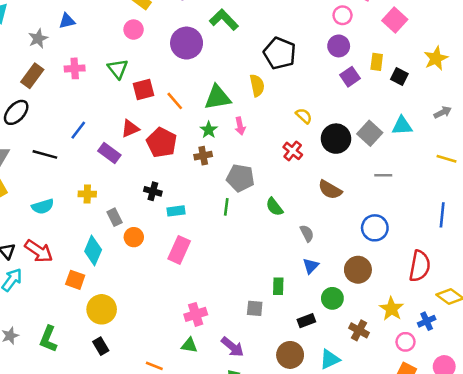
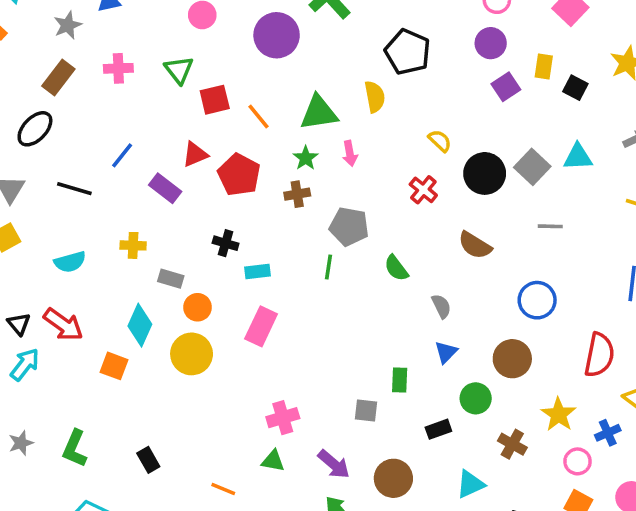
gray rectangle: (114, 217) -> (171, 279), turned -48
yellow circle: (102, 309) -> (192, 354), moved
brown circle: (290, 355) -> (393, 478), moved

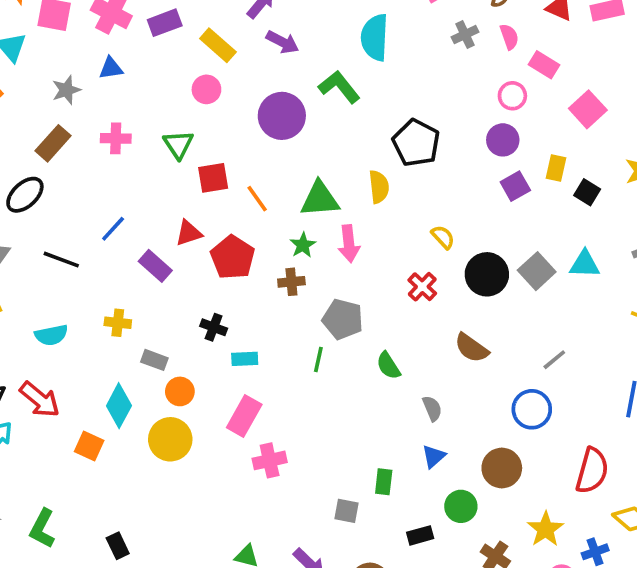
pink arrow: (350, 153) -> (349, 244), size x1.4
gray line: (550, 226) -> (554, 360), moved, turned -45
pink cross: (283, 418) -> (270, 460), moved

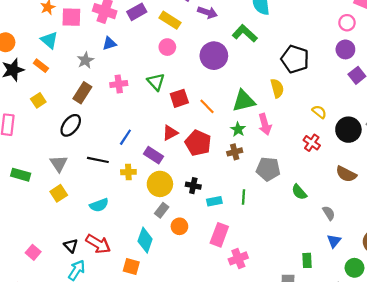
yellow cross: (118, 323) -> (128, 172), moved
green line: (318, 359) -> (244, 197), moved
gray rectangle: (154, 360) -> (162, 210), turned -64
yellow circle: (170, 439) -> (160, 184), moved

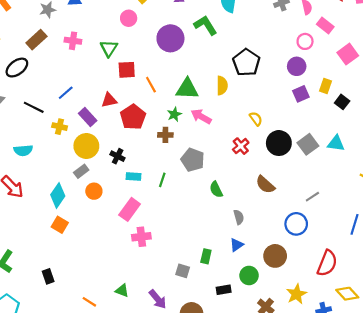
pink arrow: (265, 124) -> (201, 116), turned 120
orange square: (131, 267) -> (60, 225), moved

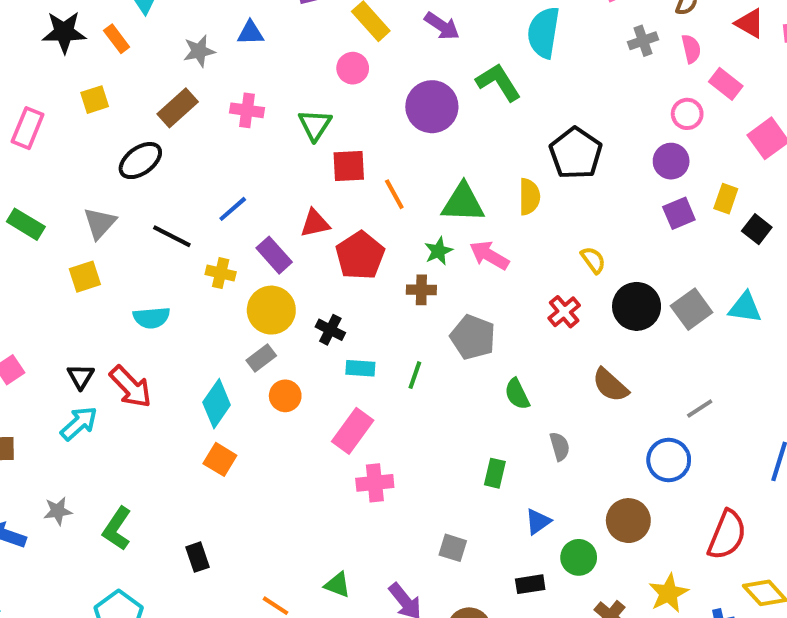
blue triangle: (236, 245) -> (538, 522), moved
green rectangle: (206, 256) -> (495, 473), moved

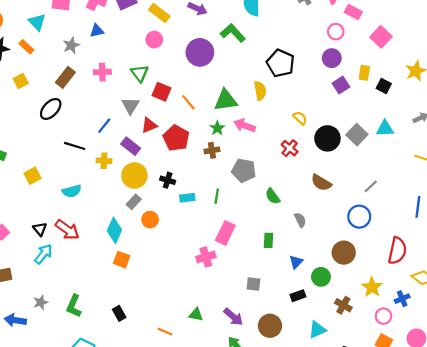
red square: (349, 166) -> (162, 92), turned 36
gray triangle: (100, 223) -> (131, 106), moved
pink rectangle: (353, 431) -> (225, 233), moved

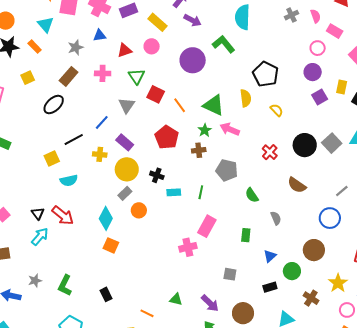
green triangle: (226, 100) -> (214, 105), turned 30
yellow semicircle: (300, 118) -> (277, 110), moved
red triangle: (149, 125) -> (125, 50), moved
black line: (75, 146) -> (74, 139), turned -48
yellow square: (33, 176) -> (52, 159), moved

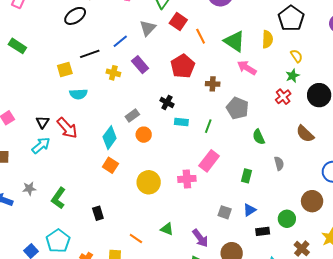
green star: (205, 130) -> (292, 76), moved
yellow circle: (127, 169) -> (149, 182), moved
blue triangle: (270, 256) -> (249, 210), moved

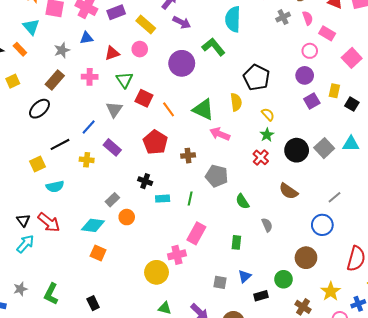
cyan diamond: (110, 138) -> (93, 225), turned 70
yellow circle: (149, 182) -> (156, 272), moved

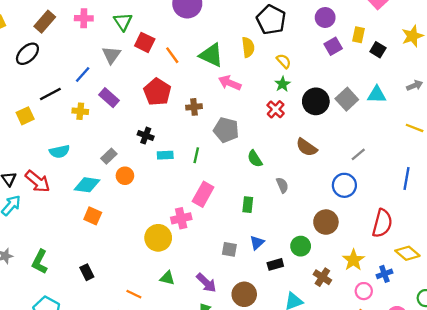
cyan semicircle: (55, 186) -> (59, 151), moved

